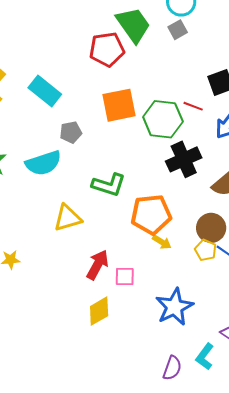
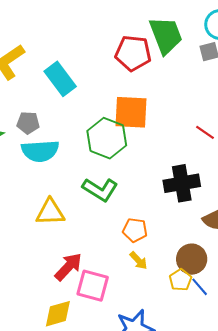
green hexagon: (163, 119) -> (107, 138), moved
gray pentagon: (71, 132) -> (28, 123), moved
orange pentagon: (151, 214) -> (135, 230), size x0.6
pink square: (125, 276) -> (93, 286), size x1.5

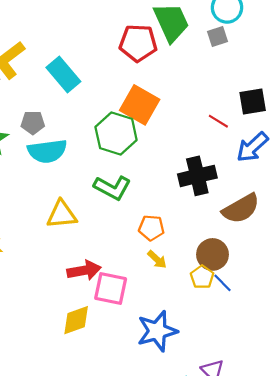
orange square: (131, 112) -> (140, 105), turned 30
red arrow: (68, 267) -> (84, 270), turned 40

